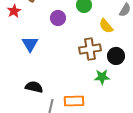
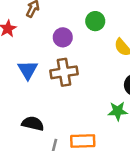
brown cross: (90, 49) -> (64, 72), moved

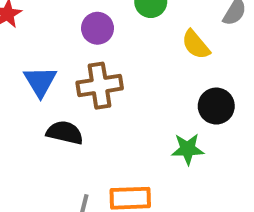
black semicircle: (33, 124) -> (65, 133), moved

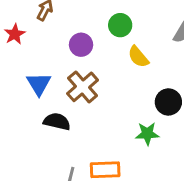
yellow semicircle: (196, 45) -> (138, 57), moved
brown cross: (100, 86) -> (83, 87), turned -32

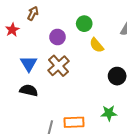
black semicircle: (57, 122) -> (29, 90), moved
green star: (147, 134) -> (109, 113), moved

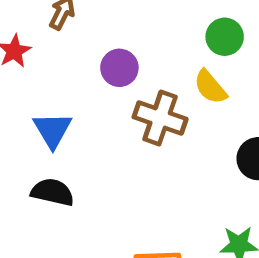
green circle: (84, 24) -> (225, 37), moved
brown cross: (59, 66) -> (160, 118), moved, turned -30

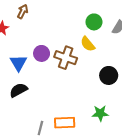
purple circle: (119, 68) -> (42, 53), moved
black semicircle: (53, 192) -> (18, 90), turned -42

